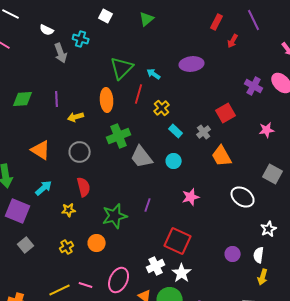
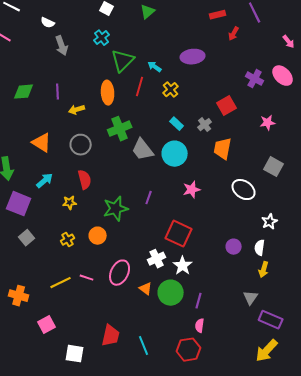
red rectangle: (217, 22) -> (218, 15), turned 49
cyan cross: (81, 39) -> (102, 38), moved, turned 35
yellow cross: (162, 108) -> (171, 90), moved
orange trapezoid: (222, 156) -> (223, 149), turned 40
cyan circle: (174, 161) -> (175, 154), size x1.6

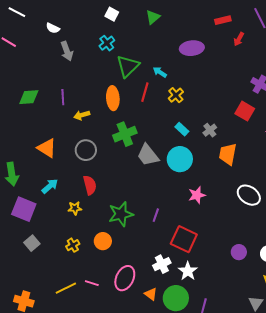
purple ellipse: (193, 57) -> (192, 48), moved
red square: (227, 106) -> (245, 111), moved, turned -30
purple line: (149, 198) -> (156, 215), moved

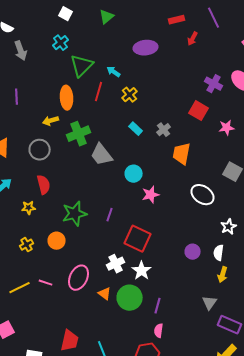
yellow arrow: (82, 115) -> (51, 121), moved
cyan circle: (180, 159) -> (134, 174), moved, size x0.7

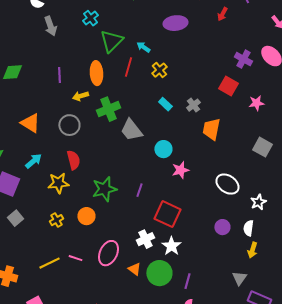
purple line: (17, 97) -> (59, 75), moved
white ellipse: (203, 195) -> (227, 184), moved
yellow star: (29, 208) -> (58, 183), size x1.5

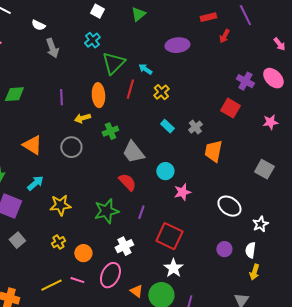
pink star: (256, 103) -> (270, 122), moved
green cross: (108, 109) -> (110, 131), size x0.7
red semicircle: (73, 160) -> (127, 182), moved, turned -30
orange circle: (86, 216) -> (83, 253), moved
white cross: (145, 239) -> (124, 246), moved

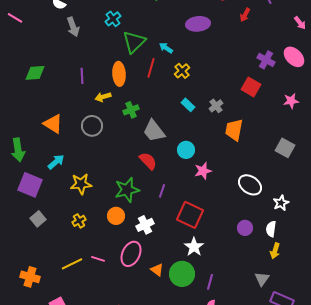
orange circle: (83, 253) -> (116, 216), moved

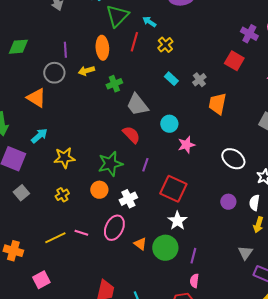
gray circle: (92, 126) -> (54, 73), moved

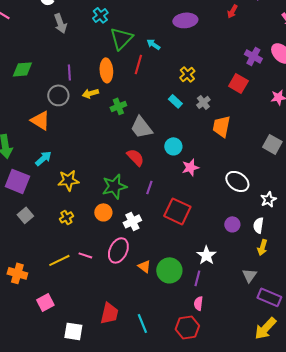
yellow cross: (165, 45) -> (187, 74), moved
white star: (177, 221) -> (206, 255), moved

